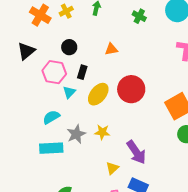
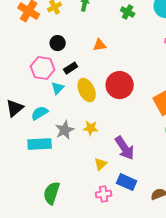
black triangle: (26, 51) -> (15, 108), moved
black rectangle: (82, 72) -> (71, 68), turned 40
yellow ellipse: (98, 94) -> (87, 90), turned -65

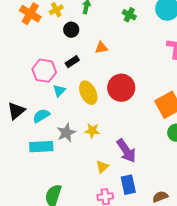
black circle: (58, 43) -> (71, 30), moved
black rectangle: (71, 68) -> (72, 62), moved
blue rectangle: (127, 182) -> (128, 185), turned 54

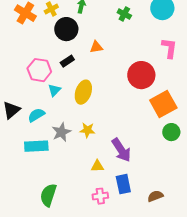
black circle: (71, 30) -> (66, 29), size x1.5
red circle: (121, 88) -> (141, 75), moved
yellow ellipse: (88, 93) -> (83, 92), turned 45
yellow triangle: (102, 167) -> (97, 166), turned 40

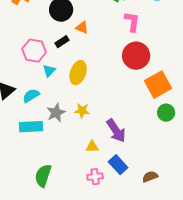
orange triangle: (96, 47) -> (82, 28), moved, turned 32
pink L-shape: (169, 48) -> (132, 22), moved
blue rectangle: (123, 184) -> (118, 165), turned -30

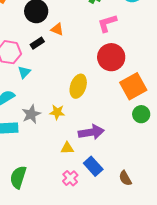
pink L-shape: (132, 22) -> (107, 23), turned -115
yellow ellipse: (78, 73) -> (78, 86), moved
purple arrow: (116, 131) -> (91, 132), turned -65
pink cross: (95, 177) -> (70, 178), turned -35
brown semicircle: (150, 177) -> (125, 178), turned -98

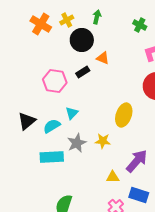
cyan triangle: (24, 72) -> (72, 113), moved
purple arrow: (91, 132) -> (137, 161), turned -40
blue rectangle: (93, 166) -> (139, 195), turned -30

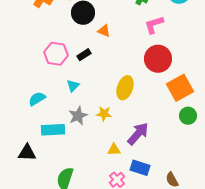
black rectangle: (83, 72) -> (84, 55), moved
black triangle: (27, 121) -> (27, 153), moved, turned 42
cyan semicircle: (52, 126) -> (37, 99), moved

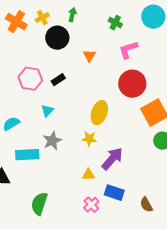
orange triangle: (104, 31) -> (89, 56), moved, turned 40
yellow star: (104, 114) -> (89, 139), moved

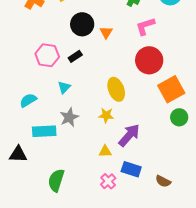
black circle: (57, 38) -> (82, 24), moved
yellow ellipse: (99, 113) -> (116, 89), turned -40
brown semicircle: (146, 205) -> (163, 181), turned -35

